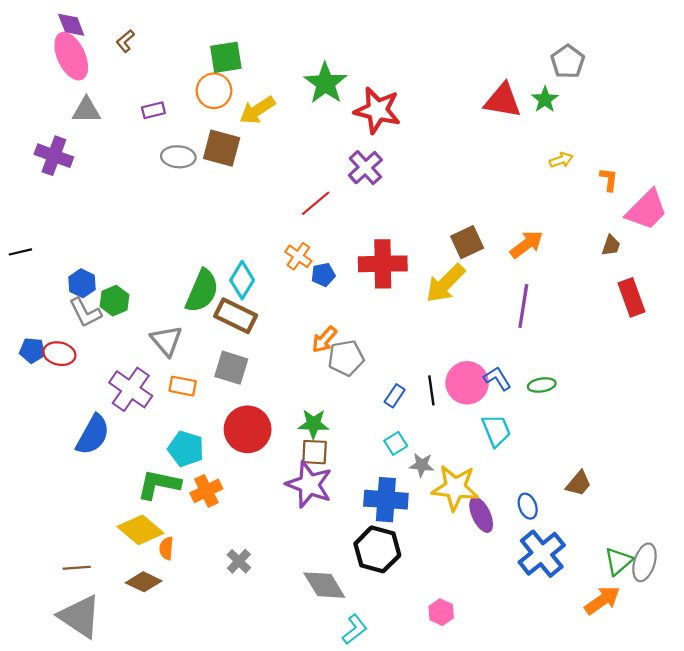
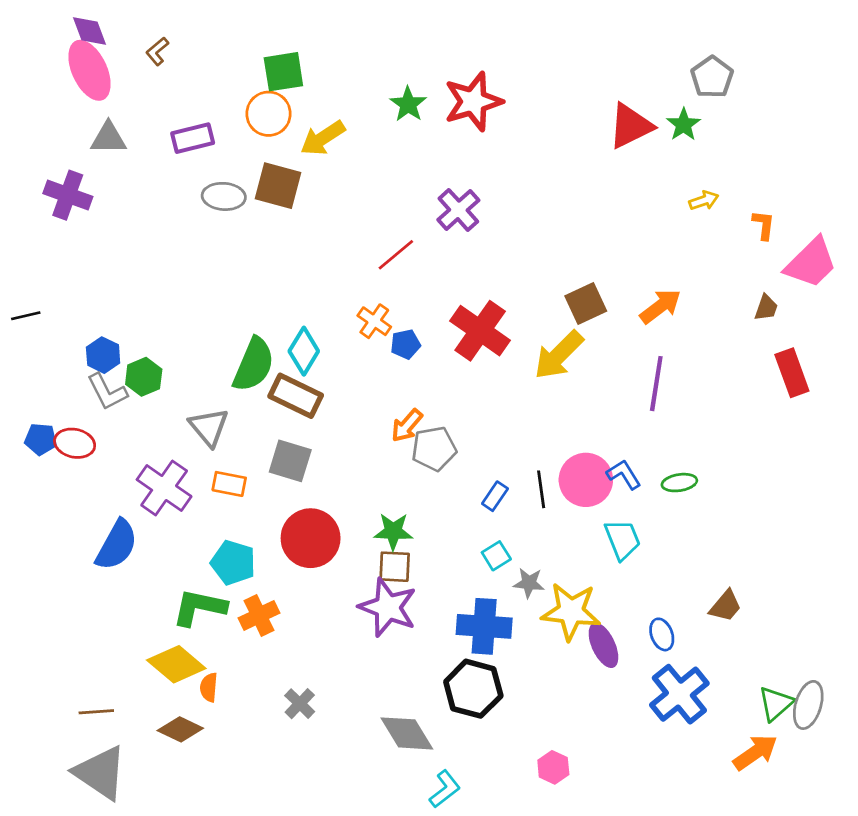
green star: (325, 83) -> (408, 104), size x0.7
red triangle: (503, 101) -> (631, 126), turned -36
purple rectangle: (153, 110) -> (193, 138), size x1.4
red star: (377, 110) -> (473, 102), moved, turned -30
red cross: (383, 264) -> (480, 331), turned 36

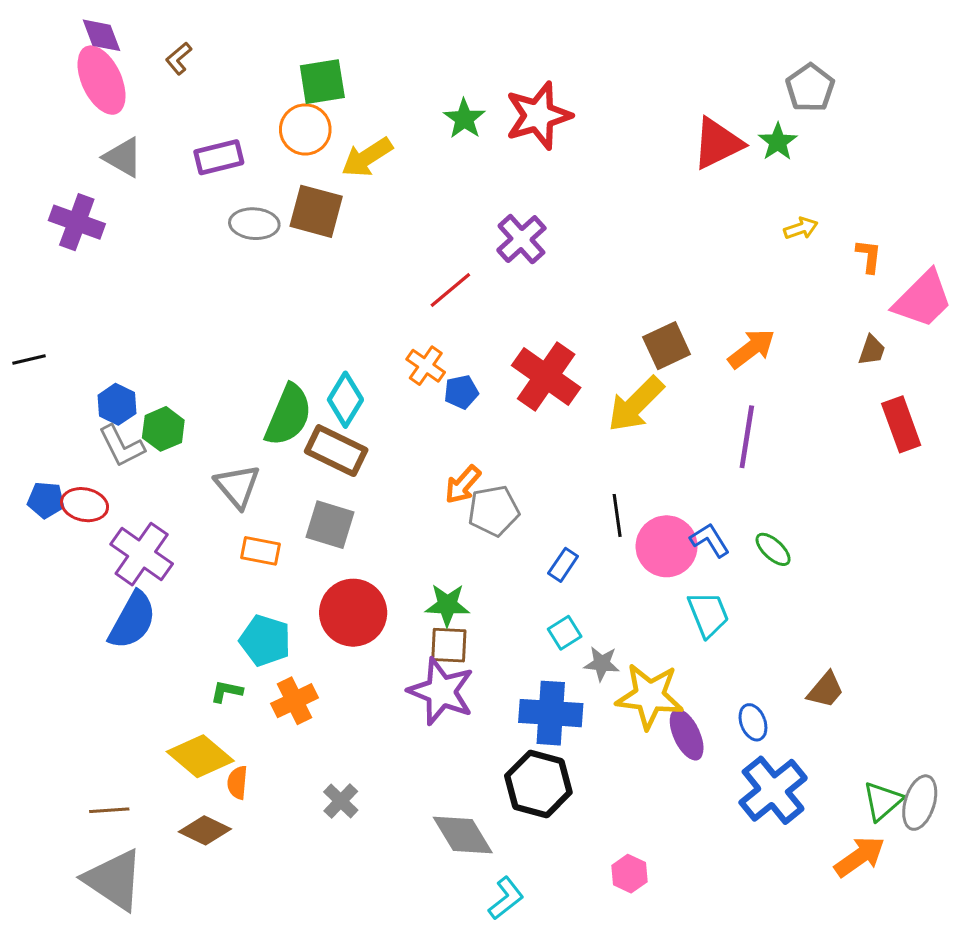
gray triangle: (108, 138) -> (123, 157), turned 30
green ellipse: (679, 483) -> (773, 549), turned 52
purple cross: (164, 488) -> (142, 554), moved
black line: (541, 489) -> (617, 515), moved
green L-shape: (199, 607) -> (227, 691), size x0.5

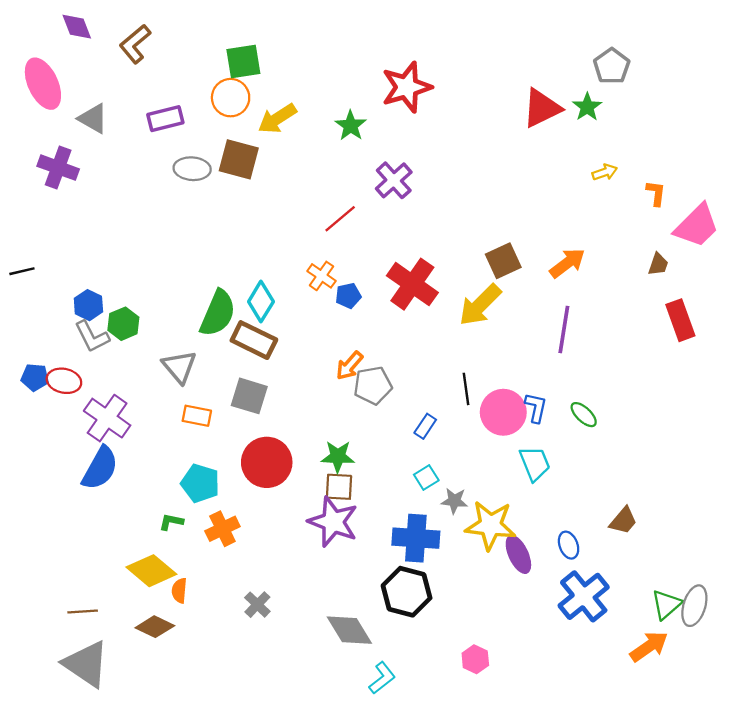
brown L-shape: (179, 58) -> (135, 44), size x1.6
pink ellipse: (102, 80) -> (43, 84), moved
green star: (464, 119) -> (351, 126), moved
blue L-shape: (710, 540) -> (536, 408), turned 44

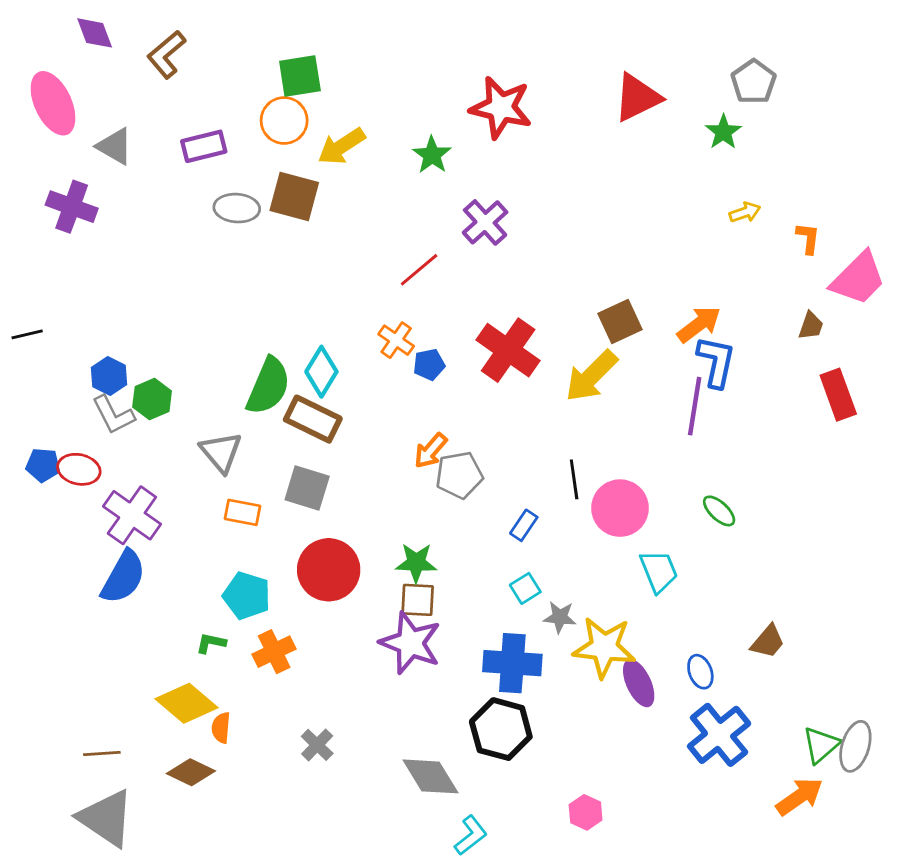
red star: (407, 87) -> (501, 108), turned 30
red triangle: (542, 108) -> (637, 98), moved
blue L-shape: (536, 408) -> (716, 362), moved, size x1.4

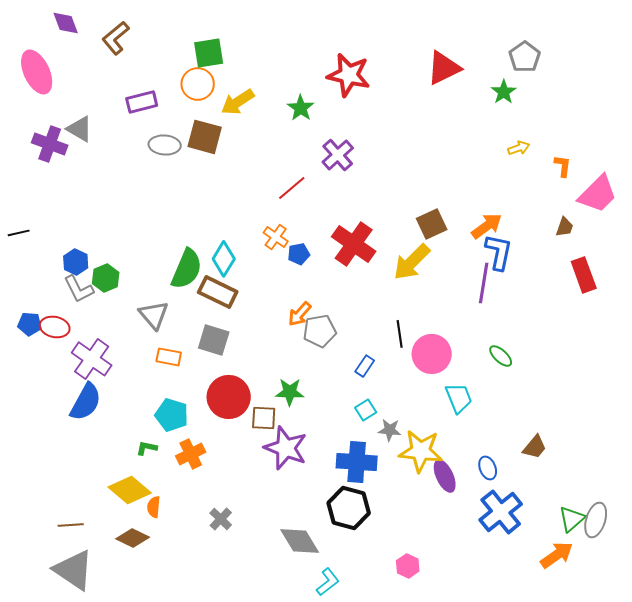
gray triangle: (115, 146) -> (80, 129), moved
brown square: (418, 600) -> (264, 418), moved

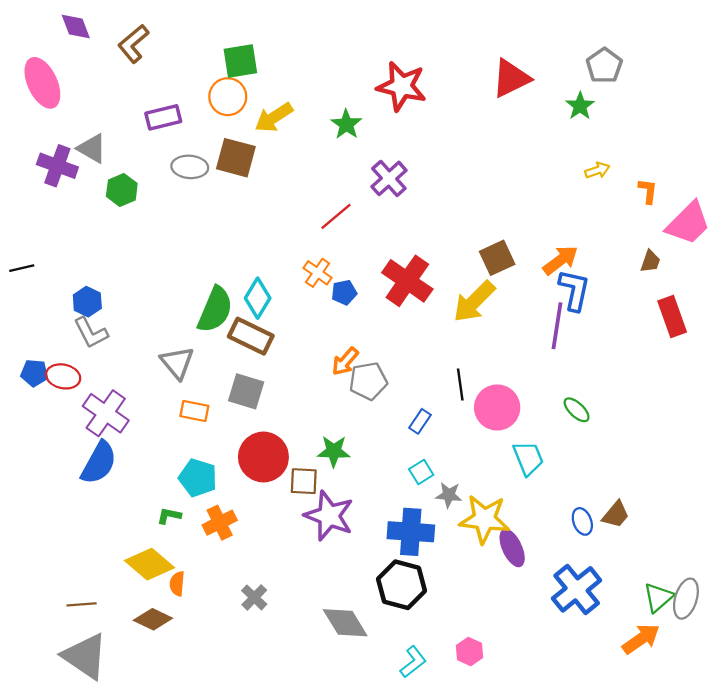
green hexagon: (106, 278) -> (122, 190), moved
blue ellipse: (488, 468) -> (582, 521), moved
cyan L-shape: (328, 582) -> (413, 662), moved

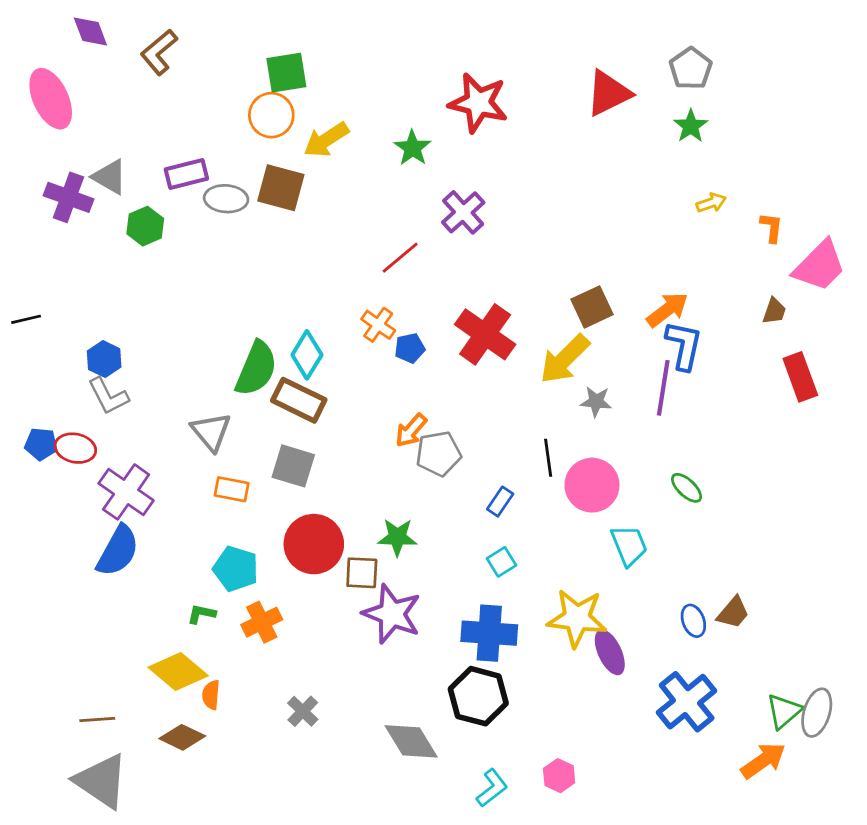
gray pentagon: (604, 66) -> (691, 69), moved
purple rectangle: (163, 117) -> (186, 174), moved
gray star: (449, 495) -> (596, 402), moved

